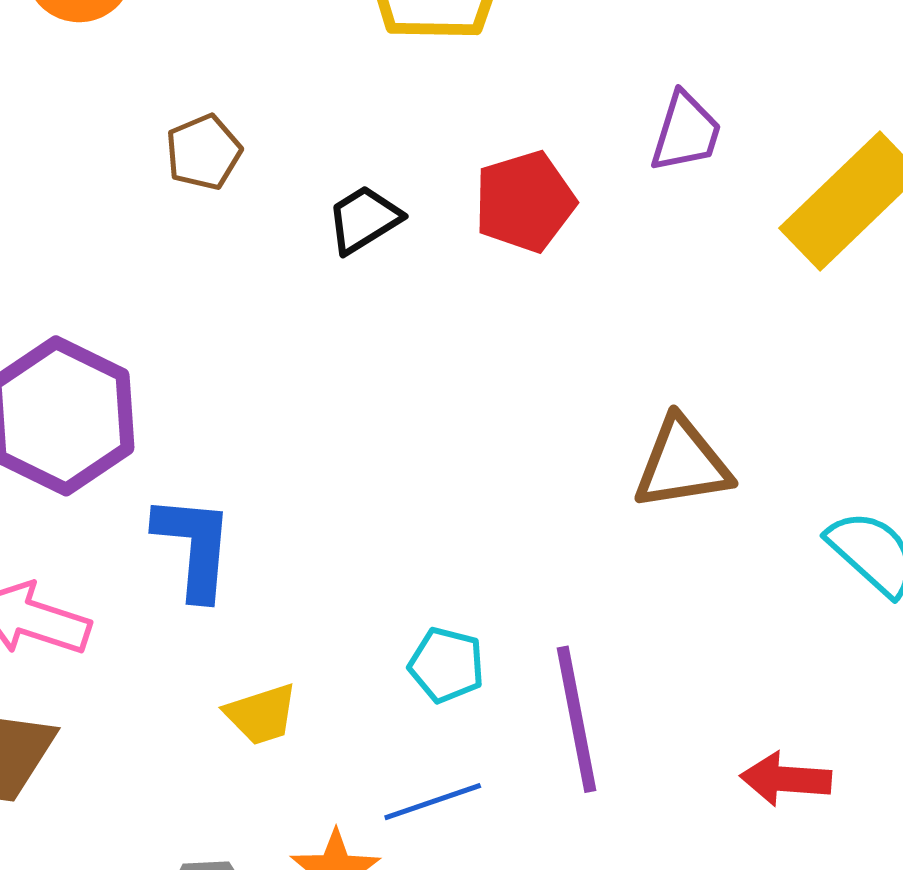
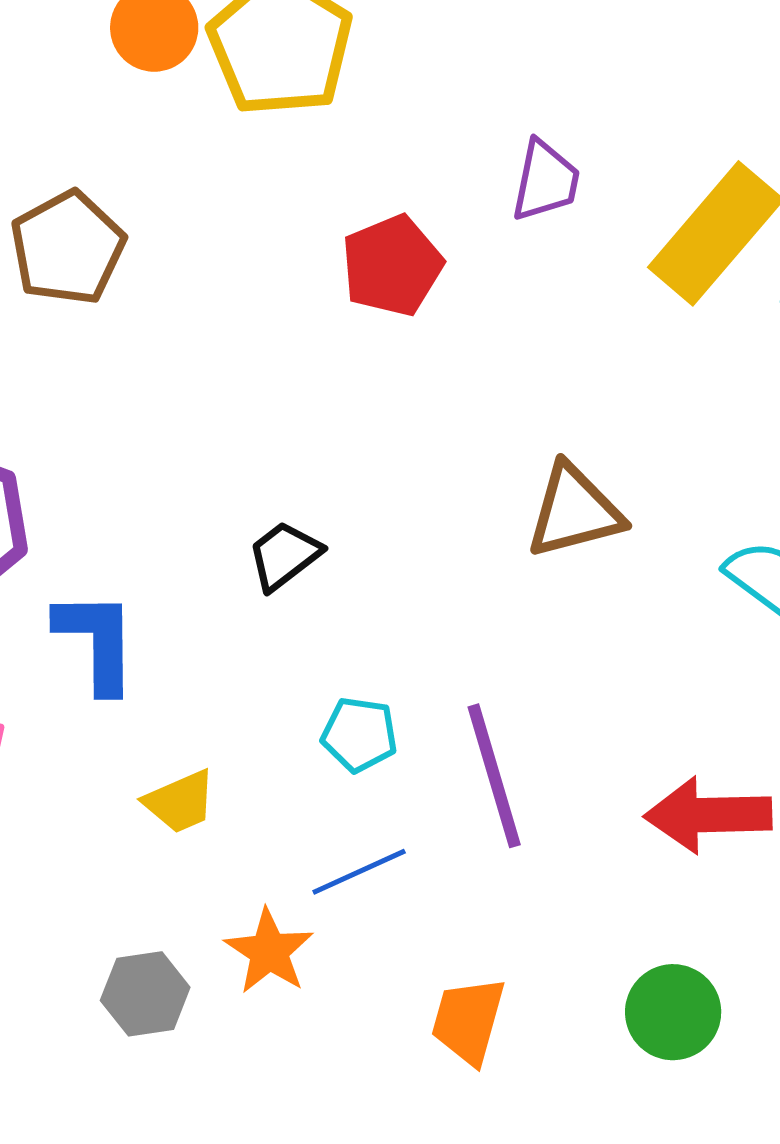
brown pentagon: (203, 152) -> (68, 248), size x1.5
black trapezoid: (364, 219) -> (284, 556), moved
red arrow: (786, 779) -> (708, 815), size x1.4

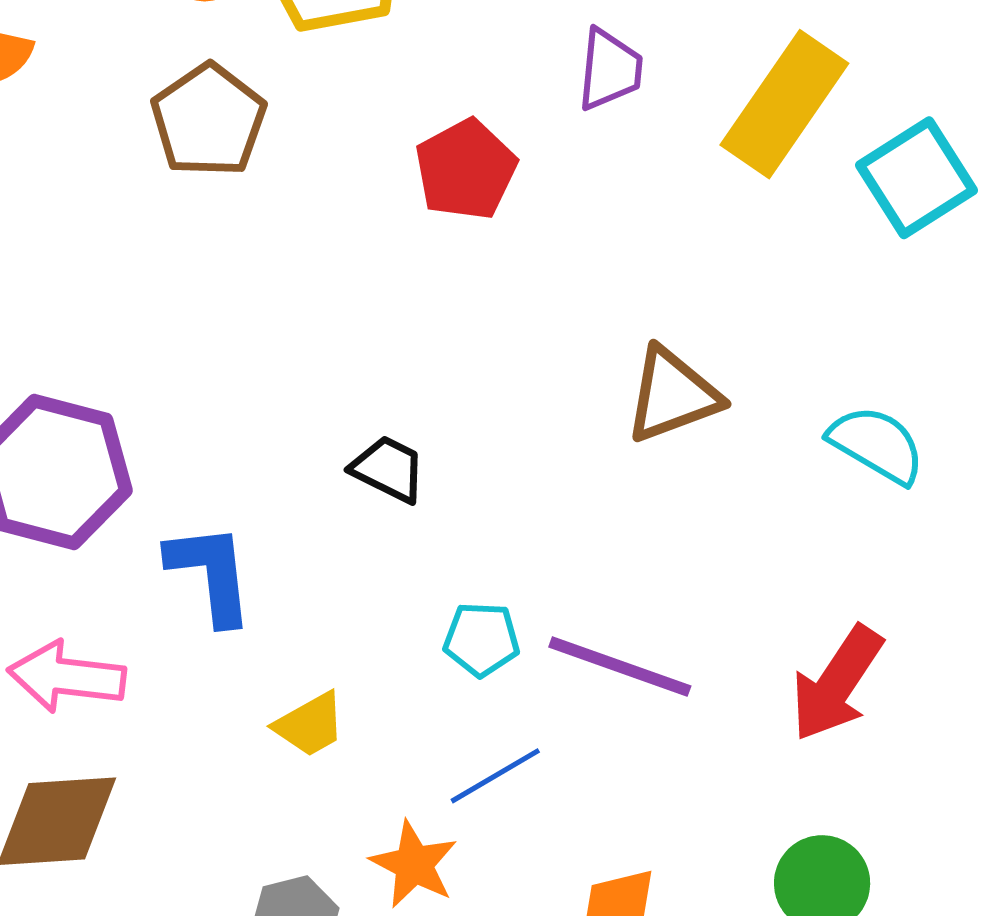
brown pentagon: (68, 248) -> (209, 120), moved
black trapezoid: (284, 556) -> (388, 469), turned 70
purple line: (494, 776) -> (620, 667), turned -48
red arrow: (708, 815) -> (837, 683), turned -49

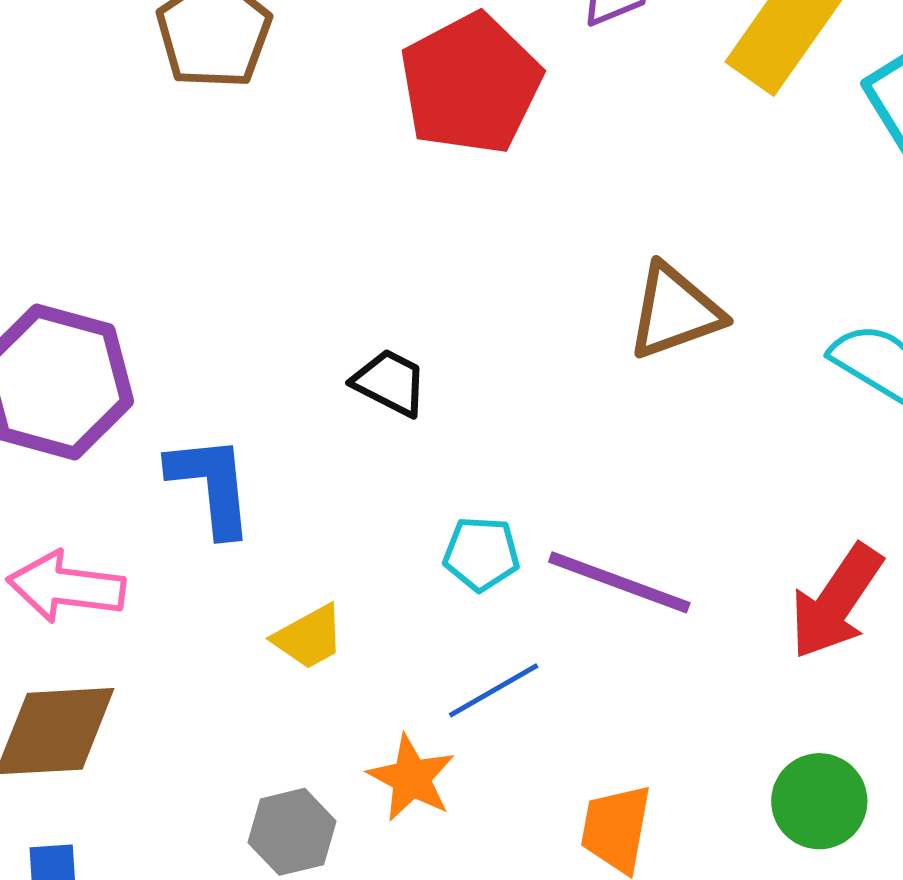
red pentagon: (466, 170) -> (471, 84), size x1.4

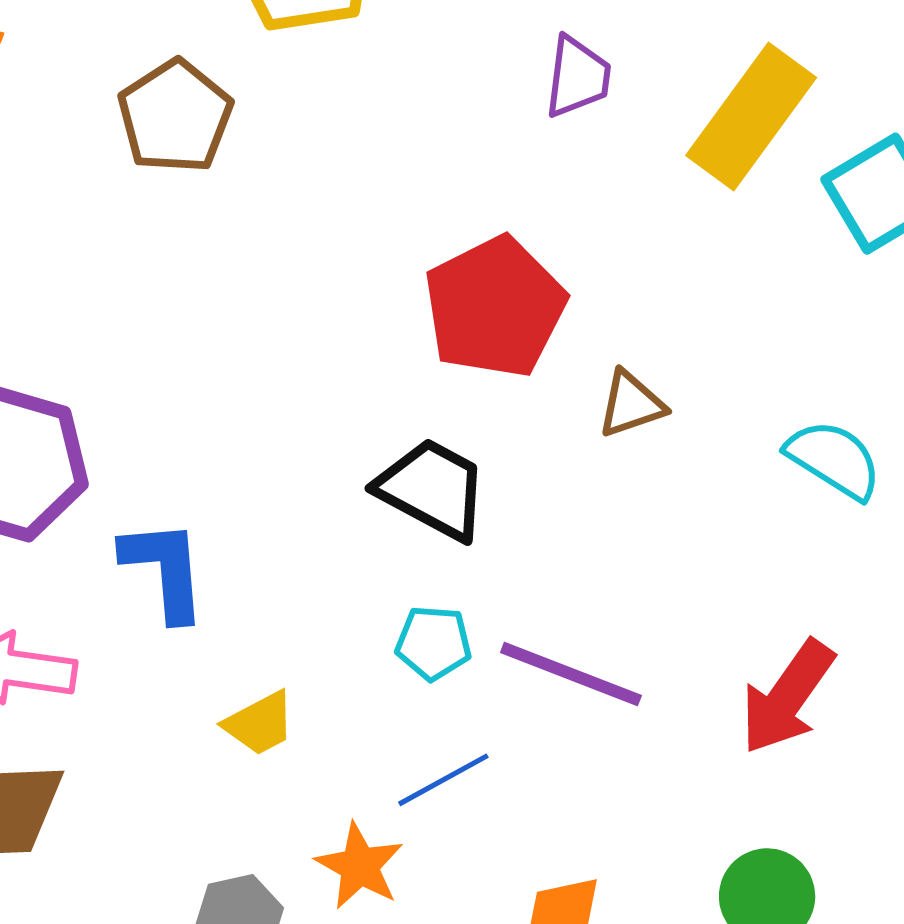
red pentagon: (471, 84) -> (495, 307), moved
brown triangle: (675, 312) -> (631, 404), size x0.7
black trapezoid: (390, 383) -> (432, 489), moved, size x1.5

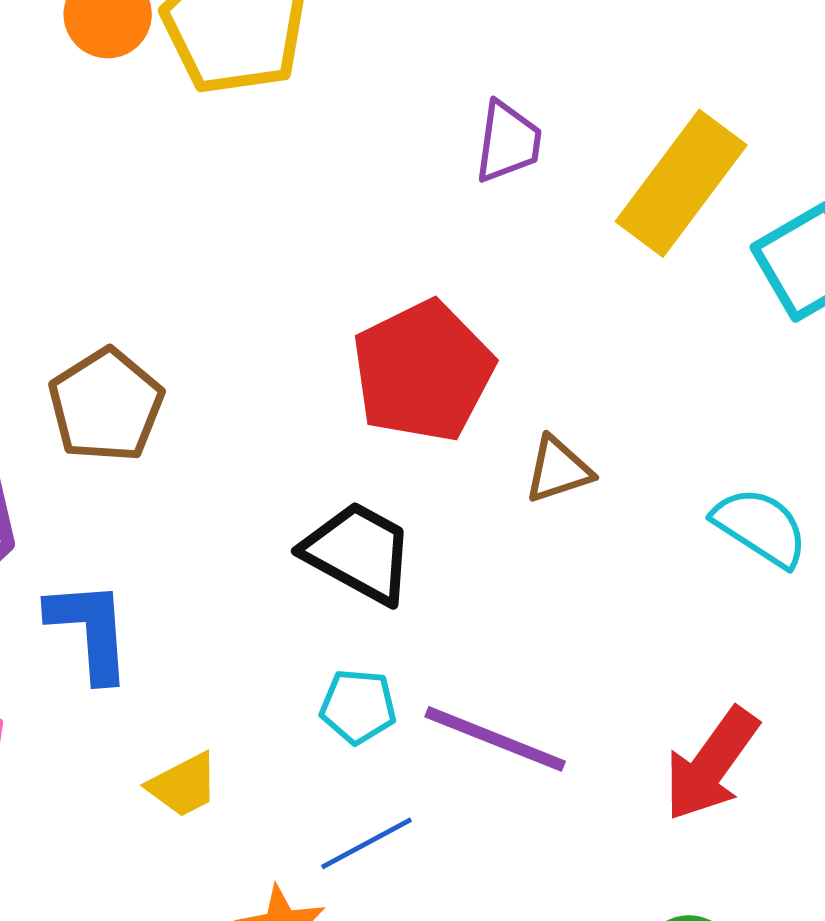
brown pentagon: (175, 117) -> (106, 405), moved

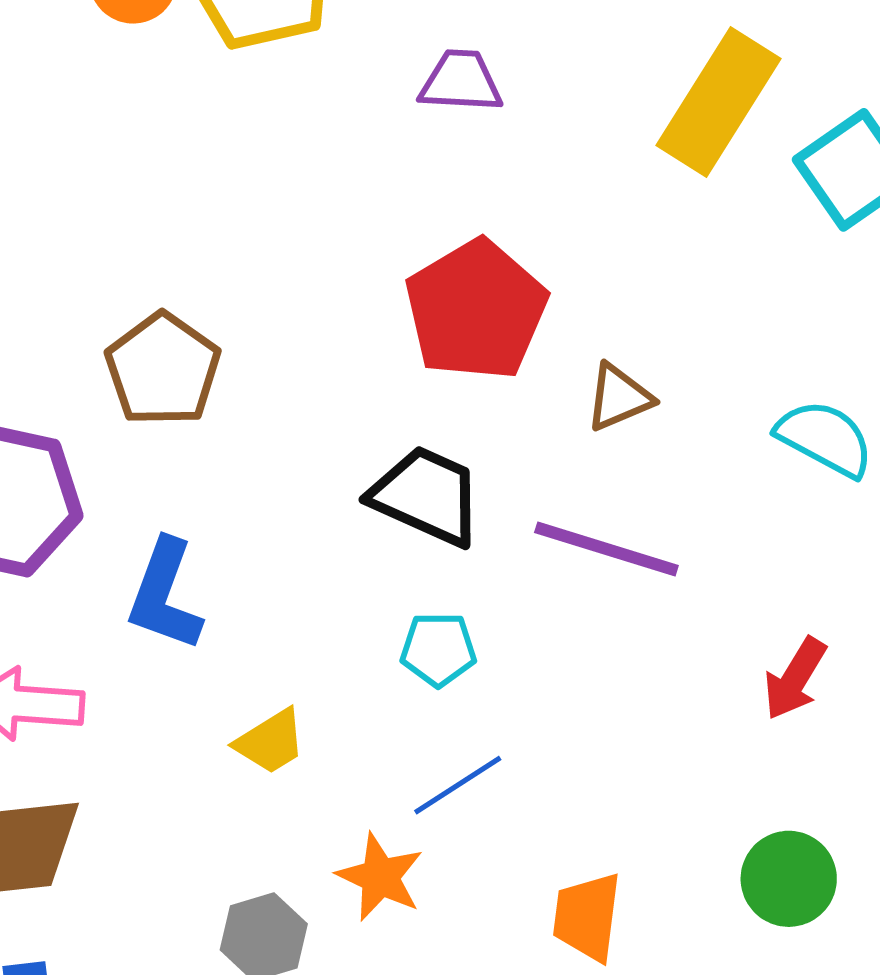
purple trapezoid: (508, 142) -> (461, 81), moved, turned -90
blue L-shape: (90, 630) -> (165, 595), turned -151
purple line: (495, 739) -> (606, 549), moved
red arrow: (711, 764) -> (795, 679), size x0.7

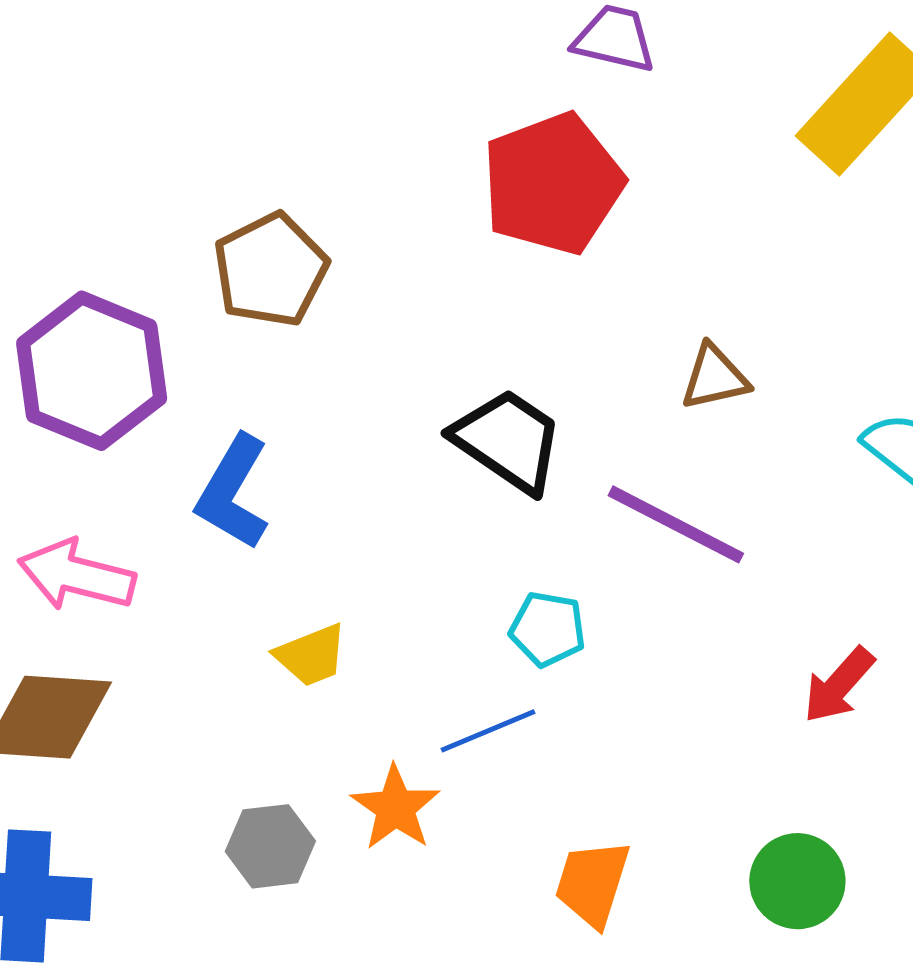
red pentagon: (476, 310) -> (553, 184), moved
cyan pentagon: (438, 649) -> (548, 629), moved

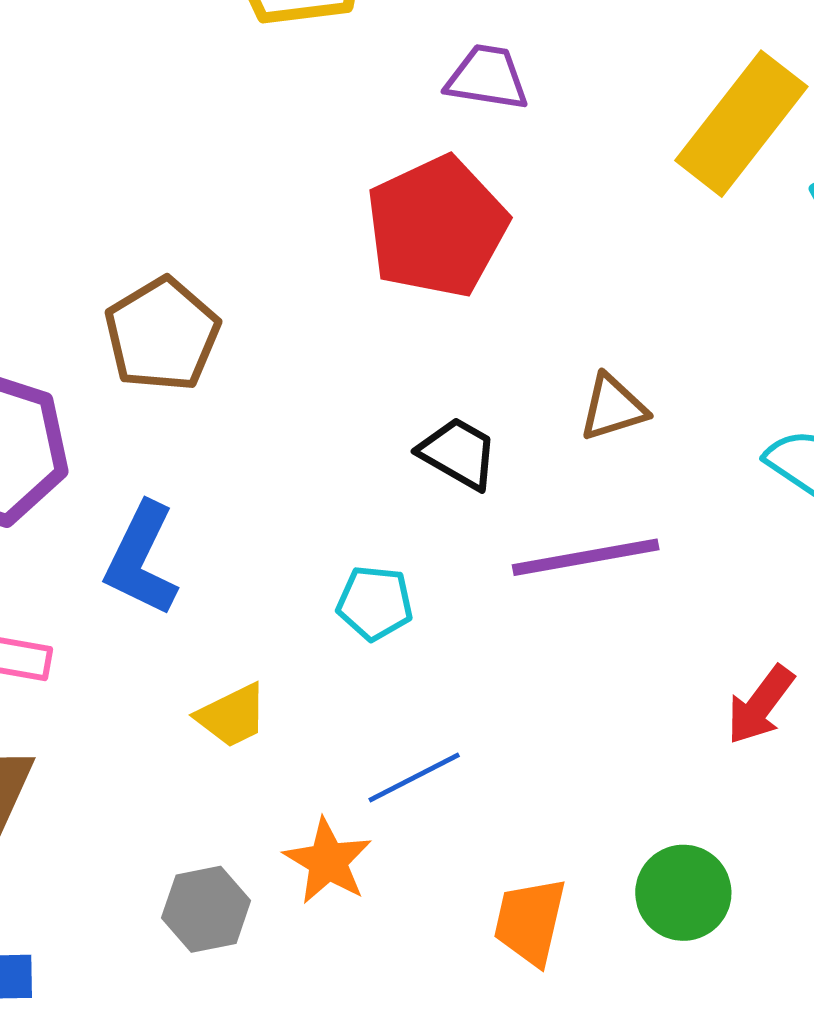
black trapezoid: (508, 441) -> (458, 453), moved, size x0.7
purple line: (676, 524) -> (586, 557), turned -33
cyan pentagon: (548, 629) -> (375, 603), moved
green circle: (797, 881) -> (683, 893), moved

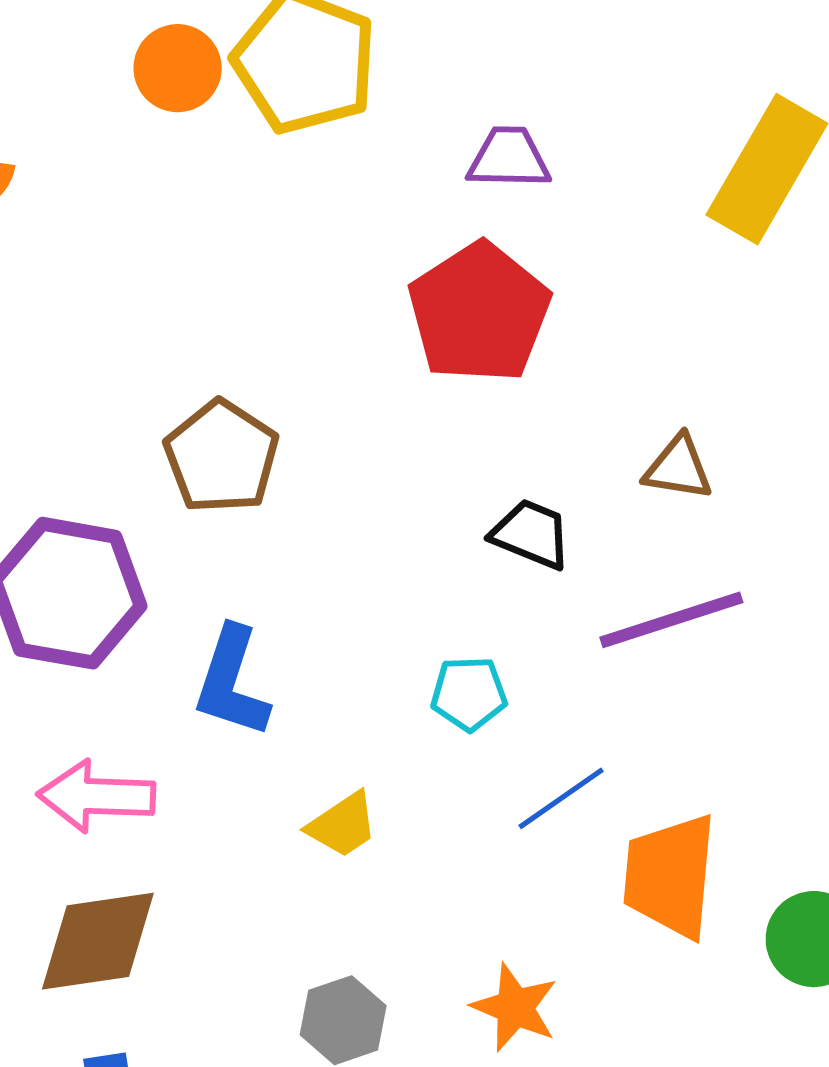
brown triangle: (613, 408) -> (678, 468), turned 34
blue line: (414, 778) -> (561, 798), moved
orange star: (328, 861) -> (515, 1007), moved
orange trapezoid: (530, 921) -> (670, 876), moved, size x1.4

